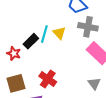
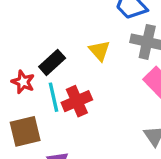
cyan line: (44, 34) -> (53, 97), moved, turned -30
red cross: (48, 79) -> (77, 101), moved, turned 30

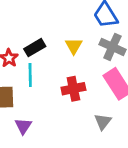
red cross: (77, 101) -> (73, 89), moved

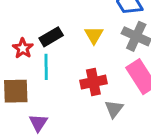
gray triangle: (103, 122) -> (114, 109), moved

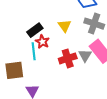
red star: (23, 48) -> (42, 42), moved
gray triangle: (114, 109) -> (85, 55), moved

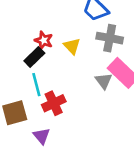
red star: (42, 42) -> (44, 40), moved
red cross: (68, 58) -> (54, 103), moved

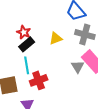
red star: (44, 40) -> (24, 32), moved
yellow triangle: (72, 46) -> (56, 38), turned 48

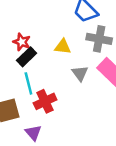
yellow triangle: (56, 38) -> (63, 47), turned 32
gray triangle: (78, 67) -> (80, 73), moved

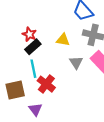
red cross: (45, 101) -> (46, 84), turned -30

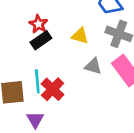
gray triangle: (76, 62) -> (93, 66), turned -48
cyan line: (33, 69) -> (37, 81), moved

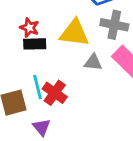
yellow triangle: (80, 36) -> (74, 33), size x1.6
black rectangle: (41, 40) -> (35, 44), turned 42

